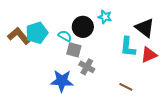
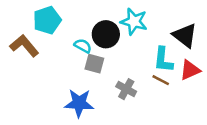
cyan star: (105, 17) -> (134, 22), size x1.5
cyan pentagon: (37, 33) -> (47, 20), moved
gray cross: (87, 67) -> (126, 89), moved
brown line: (126, 87) -> (161, 80), moved

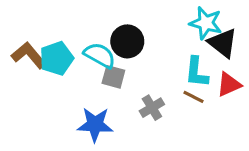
cyan pentagon: (47, 20) -> (57, 58), moved
cyan star: (134, 22) -> (206, 23), moved
cyan semicircle: (83, 46) -> (100, 55), size x1.5
gray cross: (126, 89) -> (152, 108), turned 30

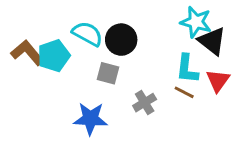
cyan semicircle: (100, 55) -> (87, 34), moved
red triangle: (229, 85) -> (218, 81), turned -30

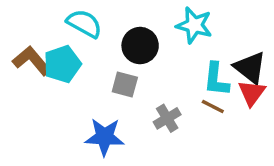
cyan star: (196, 22) -> (194, 25), moved
cyan semicircle: (87, 34) -> (84, 24), moved
black triangle: (212, 41) -> (250, 68), moved

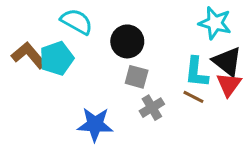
cyan star: (194, 25) -> (215, 23), moved
gray square: (125, 84) -> (137, 77), moved

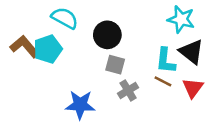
red triangle: (229, 84) -> (193, 88), moved

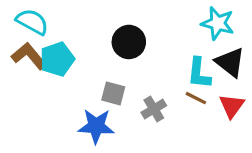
cyan semicircle: (65, 18) -> (32, 22), moved
gray square: (115, 65) -> (113, 93), moved

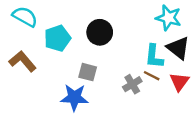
brown L-shape: (29, 56) -> (22, 61), moved
cyan pentagon: (57, 59) -> (57, 38), moved
gray cross: (154, 109) -> (132, 84), moved

